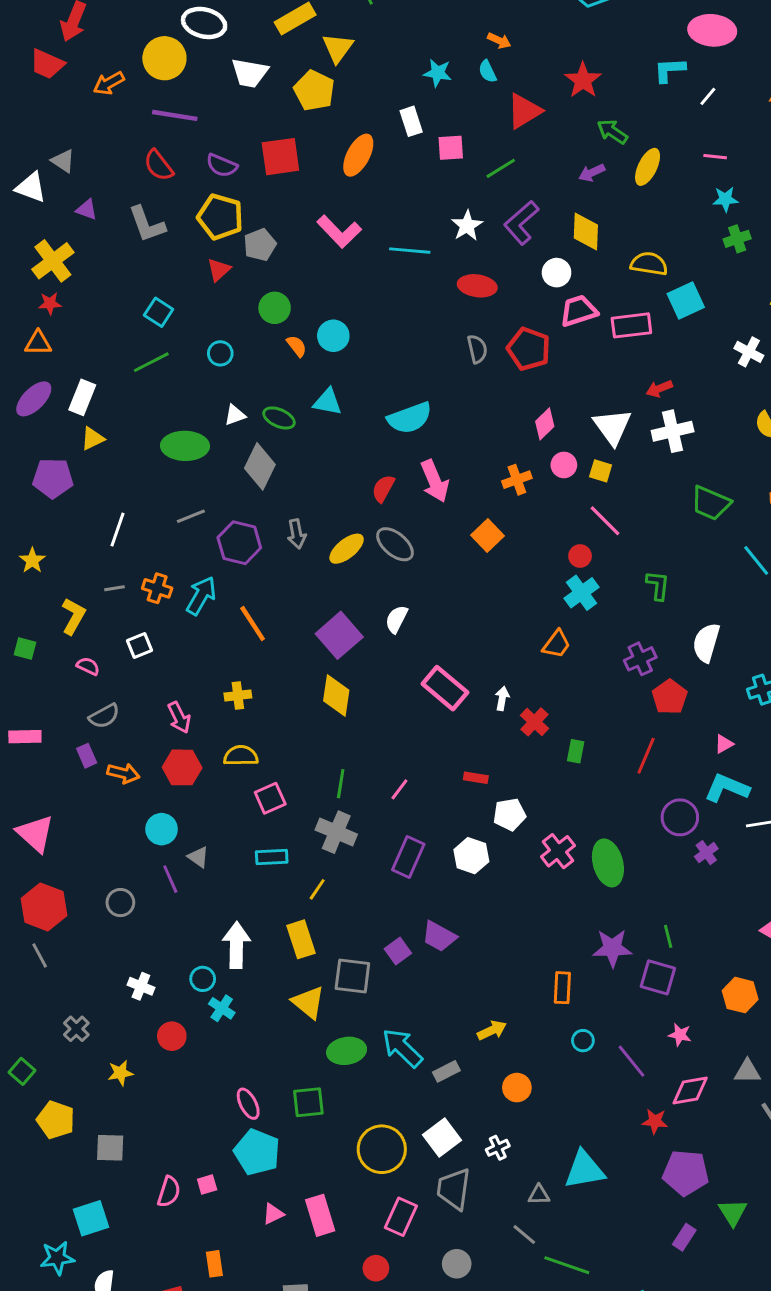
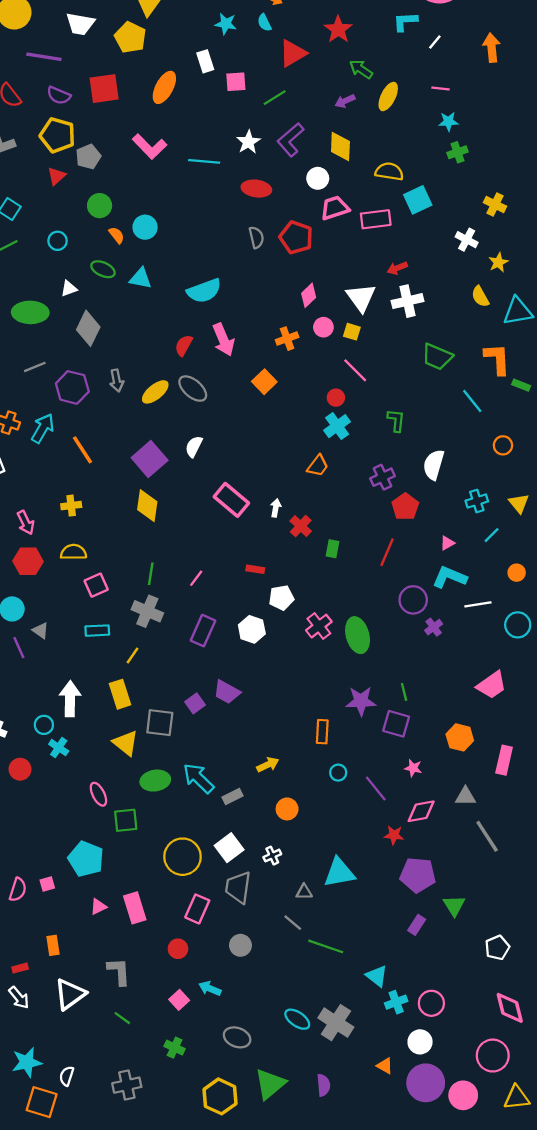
purple line: (175, 115) -> (44, 57), moved
green ellipse: (279, 418) -> (103, 269), moved
pink ellipse: (248, 1104) -> (98, 794), moved

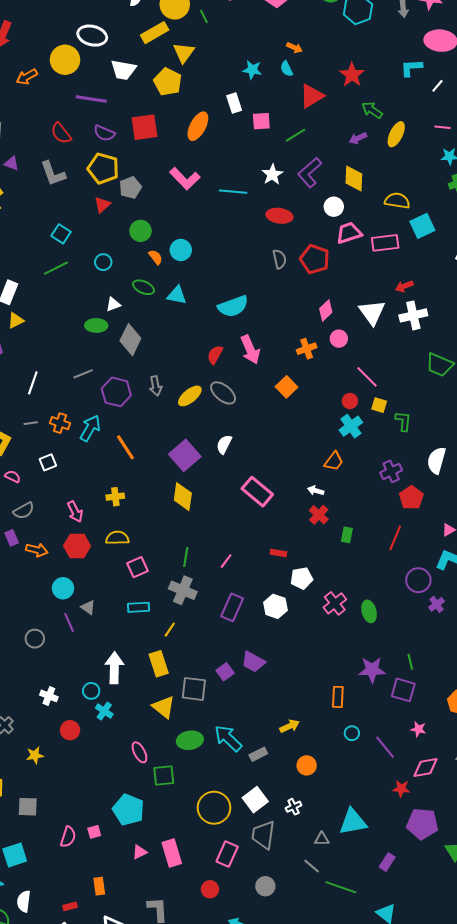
green ellipse: (30, 312) -> (96, 325), moved, size x0.7
yellow square: (352, 332) -> (379, 405), moved
white arrow: (276, 508) -> (316, 491), moved, turned -84
green ellipse: (358, 635) -> (369, 611), size x0.7
purple rectangle: (417, 925) -> (387, 862), moved

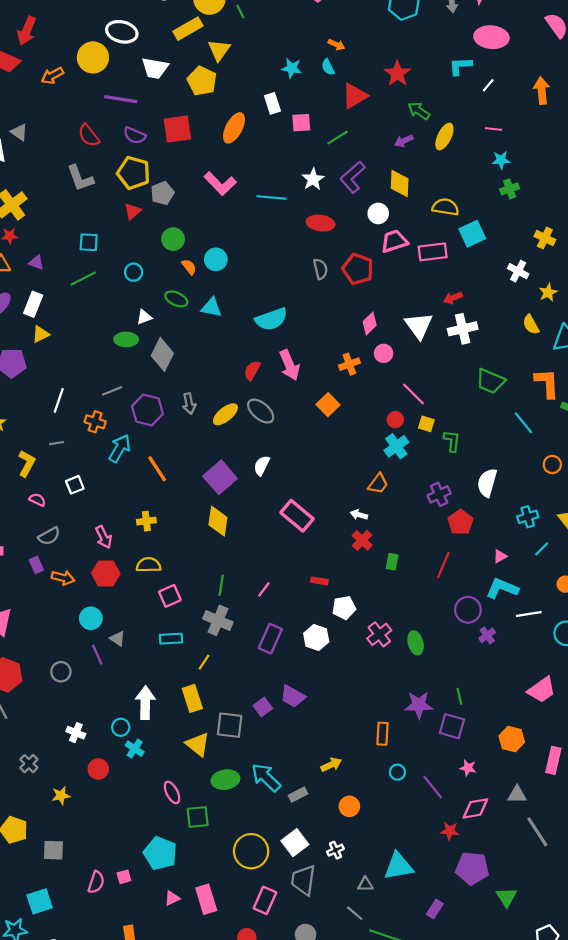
purple triangle: (12, 163) -> (36, 263), moved
cyan square: (61, 234) -> (89, 242), turned -30
orange cross: (60, 423) -> (95, 422), moved

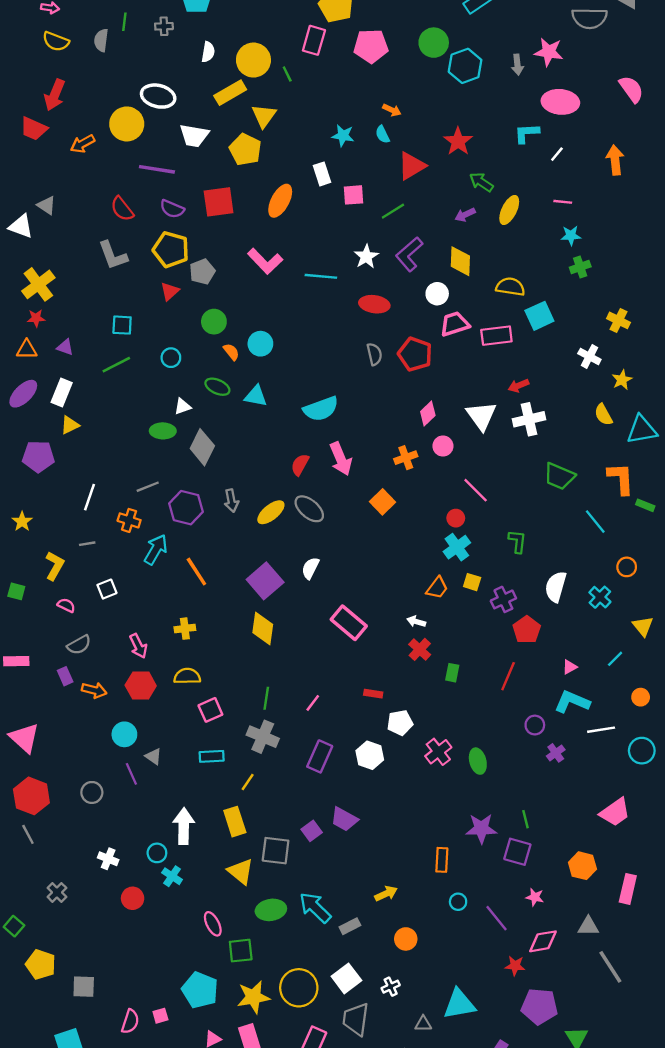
yellow square: (426, 424) -> (472, 582), moved
cyan cross: (528, 517) -> (600, 597), moved, turned -30
purple circle: (468, 610) -> (535, 725), size x0.7
yellow star: (61, 796) -> (253, 997), moved, size x1.6

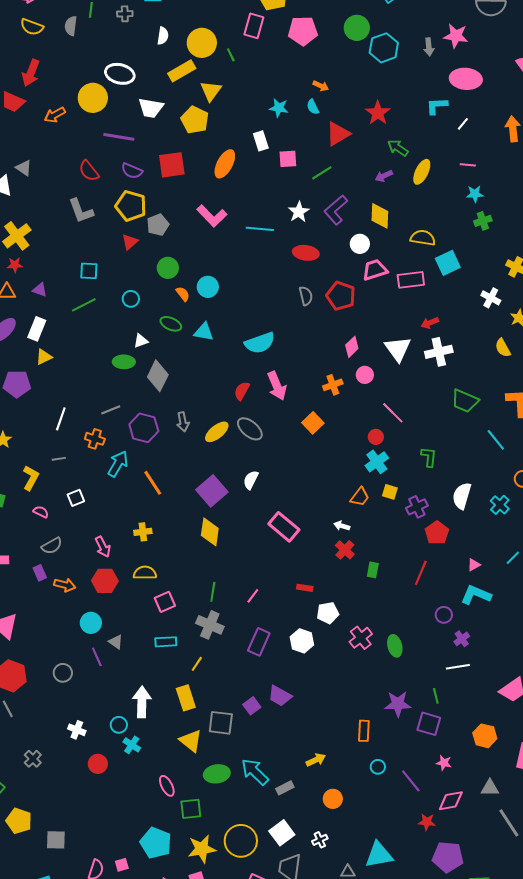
white line: (601, 730) -> (458, 667), moved

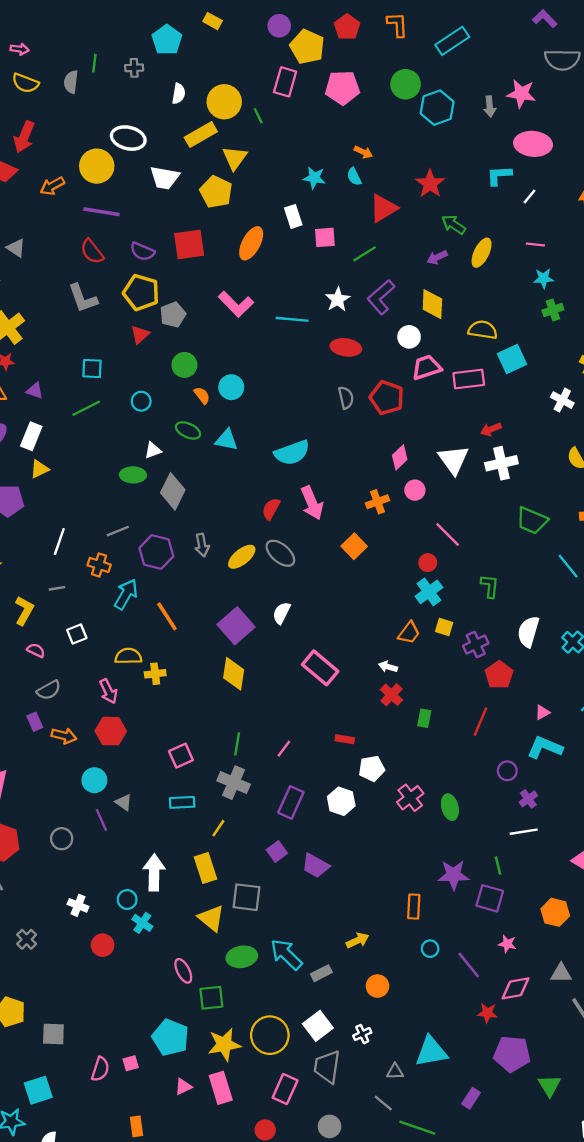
purple line: (119, 137) -> (101, 212), moved
yellow semicircle: (145, 573) -> (128, 656), moved
purple square: (252, 706) -> (277, 852), moved

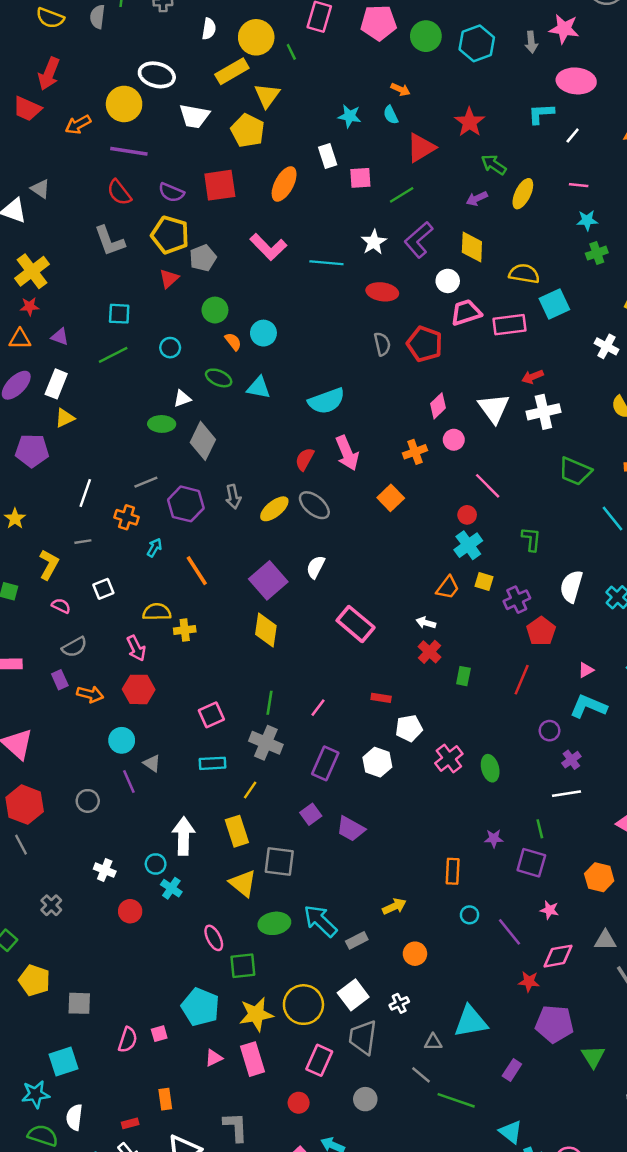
green circle: (406, 84) -> (426, 36), moved
cyan arrow: (126, 594) -> (154, 548), size x0.6
purple star: (453, 875) -> (494, 839), size x0.6

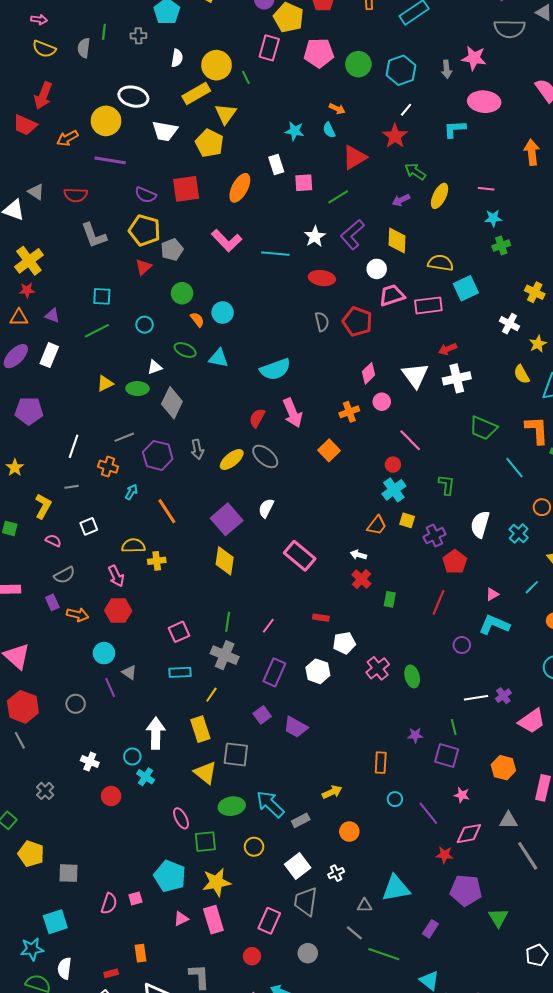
white line: (573, 135) -> (406, 110), moved
red semicircle: (119, 192) -> (76, 195), moved, turned -50
yellow triangle: (65, 418) -> (105, 383), moved
purple cross: (571, 760) -> (503, 696), moved
yellow circle: (303, 1005) -> (254, 847), moved, size x0.6

